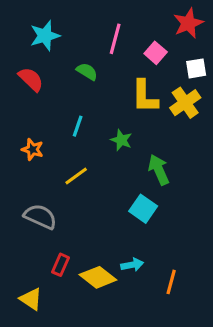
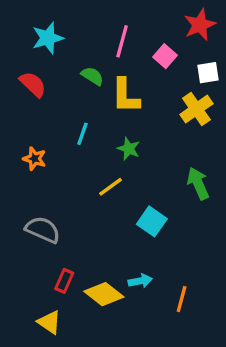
yellow L-shape: (145, 96) -> (125, 96), moved
green arrow: (159, 170) -> (198, 183), moved
yellow line: (76, 176) -> (111, 187), moved
yellow triangle: (31, 299) -> (49, 322), moved

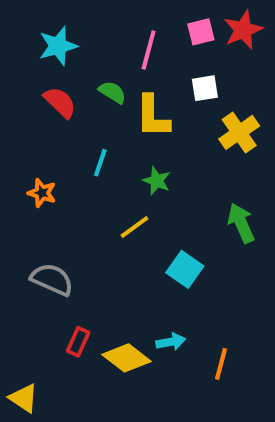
pink square: (165, 56) -> (201, 32), moved, turned 35
white square: (208, 73) -> (205, 88), moved
red semicircle: (33, 84) -> (60, 102), moved
yellow triangle: (49, 322) -> (24, 398), moved

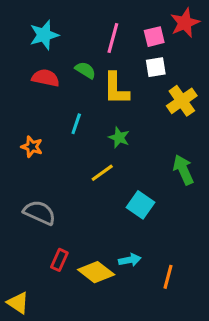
pink square: (201, 32) -> (154, 37), moved
red semicircle: (60, 102) -> (46, 78), turned -32

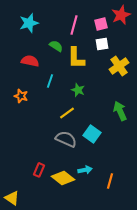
red semicircle: (46, 78) -> (30, 61), moved
gray semicircle: (39, 213) -> (66, 139), moved

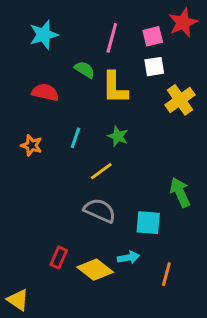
cyan line: (50, 81) -> (75, 138), moved
green arrow: (120, 111) -> (180, 192), moved
cyan square: (92, 134) -> (148, 223), moved, turned -30

